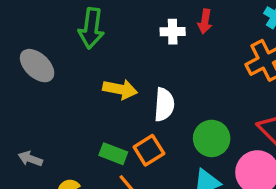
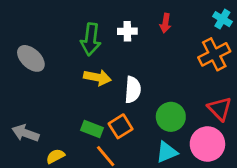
green arrow: (91, 28) -> (91, 39), moved
white cross: (173, 32) -> (127, 31), moved
gray arrow: (30, 159) -> (25, 133), size x1.4

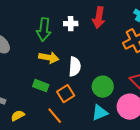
red arrow: (165, 23) -> (99, 18), size x1.5
green rectangle: (92, 129) -> (41, 86), moved

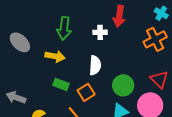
white cross: (71, 24) -> (100, 32), moved
yellow arrow: (49, 58) -> (55, 56), moved

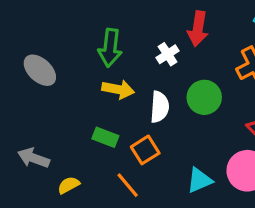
white cross: (100, 32) -> (168, 54), turned -32
yellow arrow: (55, 56) -> (118, 89), moved
green circle: (123, 85) -> (204, 97), moved

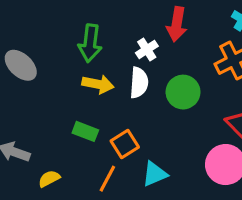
white semicircle: (160, 107) -> (139, 83), moved
cyan triangle: (199, 180) -> (155, 174), moved
orange line: (128, 185) -> (107, 179), turned 68

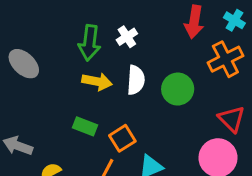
red arrow: (177, 24) -> (194, 22), moved
white cross: (147, 50) -> (127, 37), moved

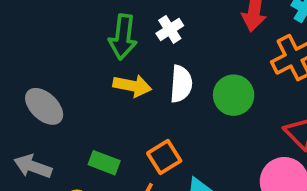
gray ellipse: (24, 64) -> (44, 106), moved
green rectangle: (85, 126) -> (104, 163), moved

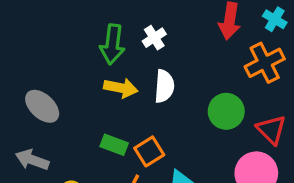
green circle: (234, 95) -> (226, 111), moved
green rectangle: (104, 163) -> (114, 145), moved

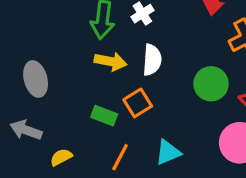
gray ellipse: (42, 106) -> (36, 79), turned 32
orange square: (149, 151) -> (138, 103), moved

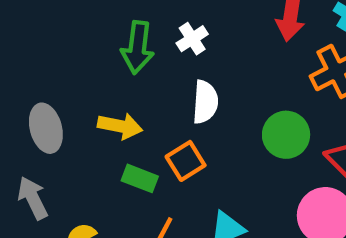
yellow arrow: (111, 61) -> (120, 126), moved
gray arrow: (26, 130) -> (33, 198), turned 44

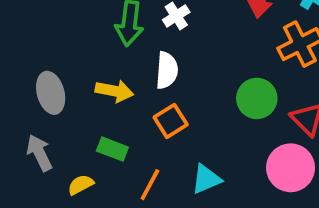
white semicircle: (205, 102) -> (167, 70), moved
green rectangle: (140, 178) -> (112, 149), moved

